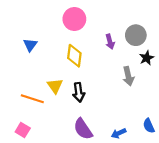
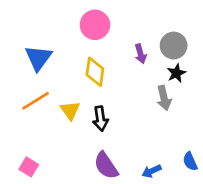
blue triangle: (30, 45) -> (38, 58), size x1.5
black star: (147, 58) -> (176, 73), moved
orange line: (32, 99) -> (36, 101), moved, turned -50

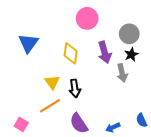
pink circle: (95, 25) -> (87, 18), moved
purple arrow: (140, 54) -> (105, 52), moved, size x1.5
orange line: (36, 101) -> (50, 106), moved

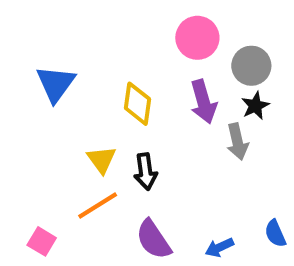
pink circle: (87, 18) -> (197, 38), moved

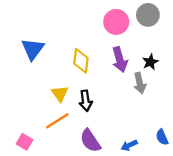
gray circle: (251, 66) -> (148, 15), moved

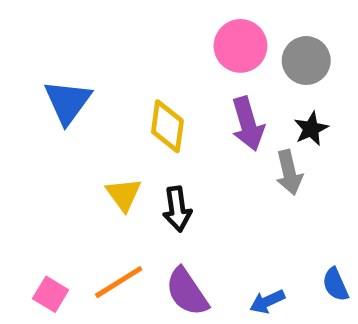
gray circle: (148, 15) -> (306, 61), moved
orange line: (57, 121) -> (119, 282), moved

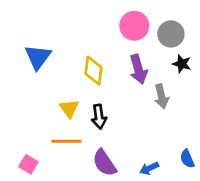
black star: (311, 129) -> (182, 64), moved, turned -30
orange line: (119, 282) -> (66, 141), moved, turned 32

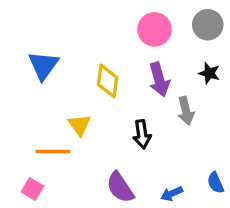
gray circle: (171, 34) -> (208, 25), moved
black arrow: (99, 117) -> (142, 134), moved
orange line: (66, 141) -> (53, 151), moved

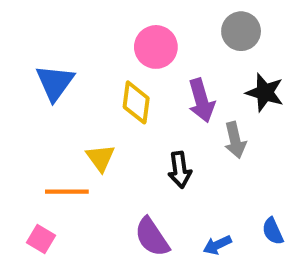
gray circle: (208, 25) -> (241, 31), moved
pink circle: (155, 29) -> (156, 47), moved
black star: (209, 73) -> (265, 93), size x1.4

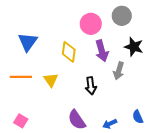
pink circle: (156, 47) -> (91, 24), moved
gray arrow: (235, 140) -> (119, 71), turned 30
orange line: (67, 192) -> (21, 77), moved

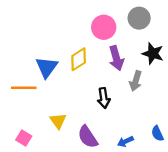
blue triangle: (28, 42) -> (47, 67), moved
yellow diamond: (69, 52) -> (79, 59), turned 50
yellow triangle: (51, 80) -> (58, 121), moved

